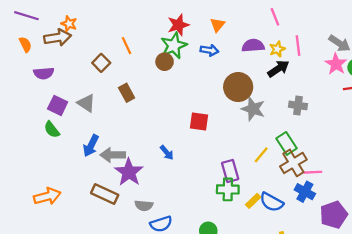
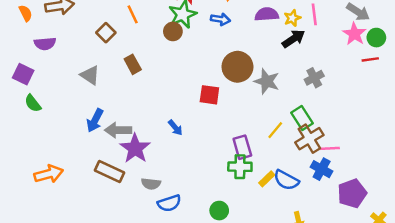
brown circle: (238, 87) -> (237, 67), moved
purple square: (58, 105) -> (23, 74), moved
gray cross: (298, 105) -> (314, 78), turned -36
green semicircle: (52, 130) -> (33, 103), moved

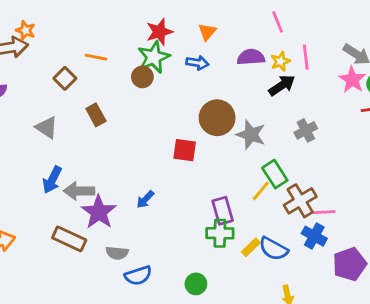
orange line: (133, 14) -> (96, 57), turned -54
green rectangle: (302, 118) -> (275, 174), moved
blue arrow: (175, 128) -> (145, 199), moved, turned 84

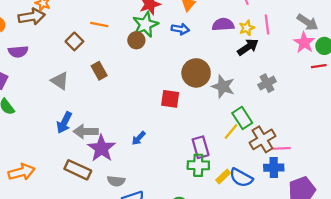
blue cross: (314, 236) -> (274, 168), turned -30

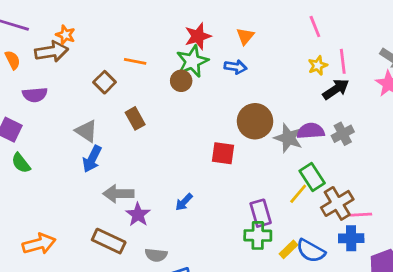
purple semicircle: (223, 25) -> (311, 131), moved
black arrow: (248, 47) -> (336, 89), moved
blue arrow: (64, 122) -> (92, 159), moved
purple star: (101, 148) -> (138, 215), size x0.7

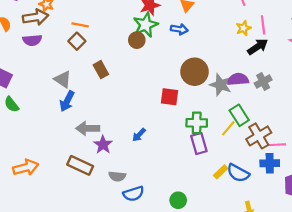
orange line: (135, 61) -> (80, 25), moved
purple semicircle: (35, 95) -> (32, 40), moved
green cross: (258, 235) -> (197, 123), moved

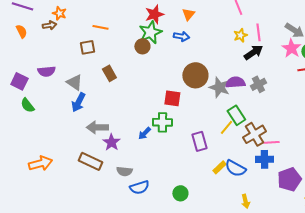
brown arrow: (35, 17) -> (49, 25), size x0.6
orange line: (80, 25) -> (100, 27), moved
purple semicircle: (32, 40) -> (46, 71), moved
brown square: (77, 41) -> (87, 47), turned 35
green cross: (197, 123) -> (162, 122), moved

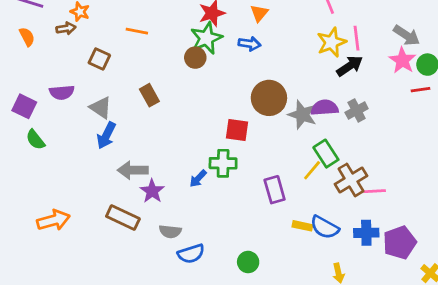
yellow star: (240, 35) -> (332, 42), size x1.5
brown square: (87, 47) -> (99, 59), moved, turned 35
blue cross: (264, 159) -> (366, 233), moved
yellow rectangle: (219, 167) -> (302, 226), turned 56

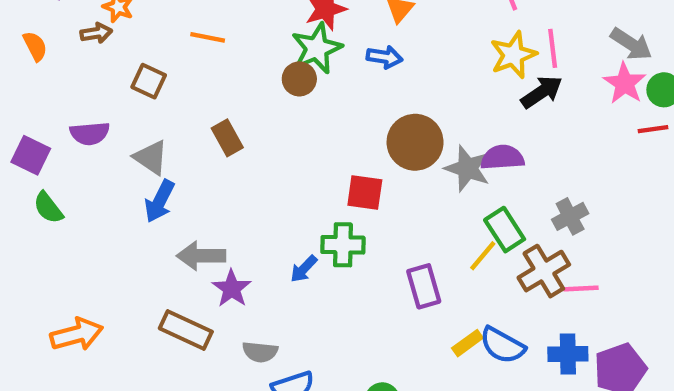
gray cross: (357, 110) -> (570, 216), moved
yellow rectangle: (302, 226) -> (467, 343), turned -48

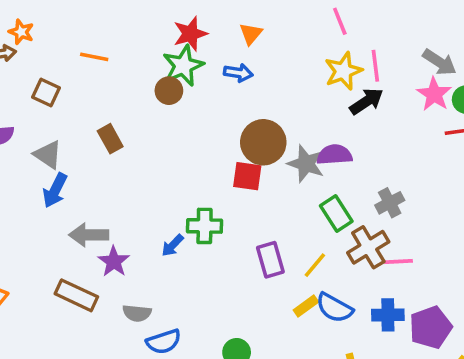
red square: (365, 192) -> (247, 176), moved
yellow line: (483, 256) -> (315, 265), moved

